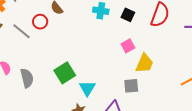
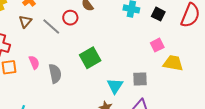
yellow trapezoid: (144, 63) -> (173, 63), turned -105
green square: (65, 73) -> (90, 58), moved
gray square: (131, 86) -> (140, 79), moved

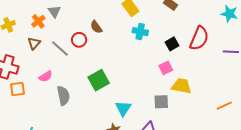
black square: (158, 14) -> (172, 44), moved, turned 32
pink semicircle: (34, 62) -> (46, 76), moved, turned 80
gray square: (140, 79) -> (161, 102), moved

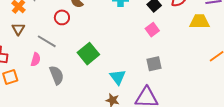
gray line: (60, 49) -> (47, 41), moved
pink semicircle: (46, 76) -> (36, 59), turned -32
yellow trapezoid: (181, 86) -> (200, 22), moved

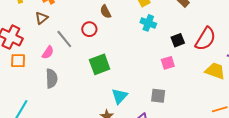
red circle: (62, 17) -> (89, 29), moved
gray semicircle: (57, 75) -> (52, 78), moved

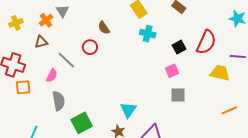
brown triangle: (42, 18) -> (41, 42), turned 32
green square: (100, 64) -> (82, 123), moved
gray square: (158, 96) -> (178, 95), moved

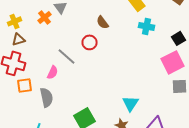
brown triangle: (41, 42) -> (18, 39), moved
pink square: (172, 71) -> (172, 62), size x1.6
gray semicircle: (59, 101) -> (46, 97), moved

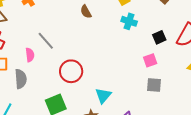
red circle: (90, 42) -> (71, 71), moved, size x1.5
pink square: (172, 62) -> (150, 60), size x0.6
pink semicircle: (52, 72) -> (30, 55), turned -40

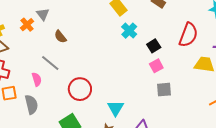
brown semicircle: (86, 12) -> (60, 37), moved
cyan cross: (129, 21) -> (129, 31), turned 35
black square: (159, 37) -> (154, 46), moved

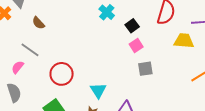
pink semicircle: (37, 79) -> (18, 67), turned -120

